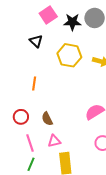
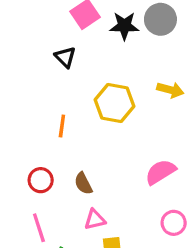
yellow hexagon: (69, 55) -> (115, 103), moved
pink line: (30, 143) -> (39, 228), moved

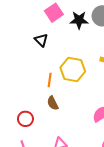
orange line: (62, 126) -> (50, 80), moved
brown semicircle: (83, 183) -> (53, 103), moved

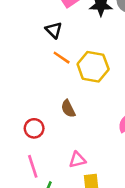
orange line: (50, 80) -> (62, 58), moved, turned -64

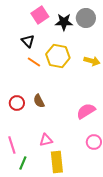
yellow hexagon: (93, 67) -> (58, 56), moved
red circle: (34, 128) -> (17, 103), moved

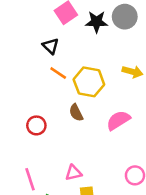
yellow hexagon: (58, 56) -> (89, 82), moved
brown semicircle: (39, 101) -> (76, 113), moved
pink semicircle: (86, 111) -> (118, 120), moved

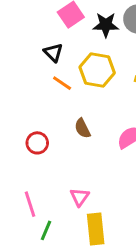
yellow hexagon: (89, 82) -> (97, 70), moved
pink triangle: (74, 173) -> (80, 197), turned -42

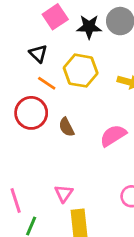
red circle: (37, 143) -> (31, 113), moved, size x1.5

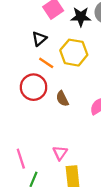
black triangle: (38, 54) -> (39, 39), turned 35

